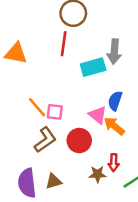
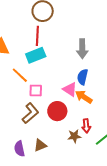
gray arrow: (114, 52) -> (82, 49), moved
cyan rectangle: (93, 67) -> (36, 55), moved
orange line: (37, 107) -> (20, 75), moved
purple semicircle: (27, 183) -> (19, 149), size x0.7

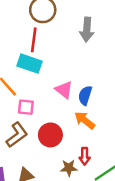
gray arrow: (82, 49) -> (87, 30), moved
cyan rectangle: (36, 55) -> (30, 64), turned 36
pink triangle: (70, 89) -> (64, 90), moved

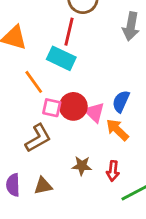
pink triangle: (64, 90) -> (94, 112), moved
red circle: (50, 135) -> (73, 106), moved
brown star: (69, 168) -> (82, 166), moved

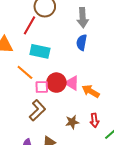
red line: (69, 32) -> (29, 25), moved, turned 30
blue semicircle: (121, 101) -> (82, 42), moved

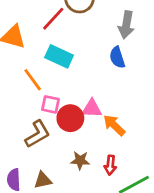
blue semicircle: (82, 42) -> (117, 57), turned -42
red circle: (56, 83) -> (70, 118), moved
pink triangle: (72, 83) -> (92, 108), turned -42

